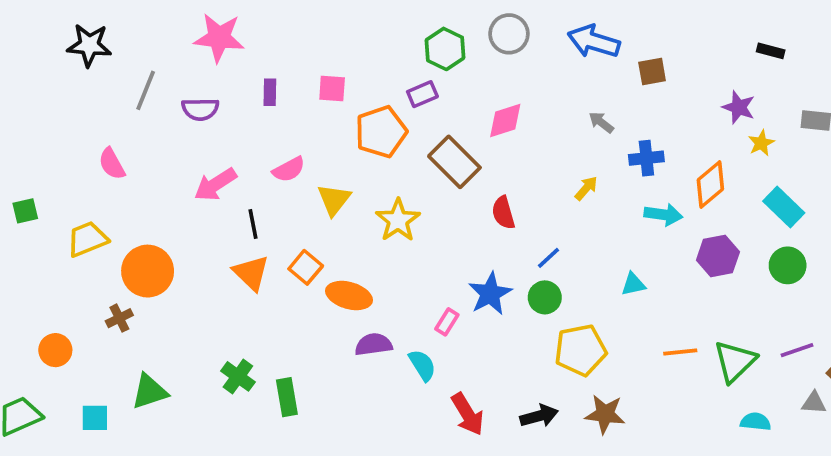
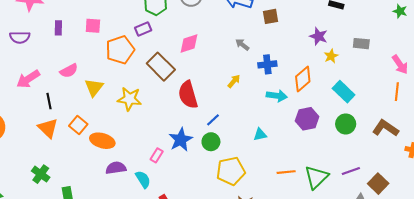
red semicircle: (503, 213) -> (188, 95), size x1.5
yellow star: (398, 220) -> (129, 99), turned -30
green cross: (238, 376) -> (41, 174), moved

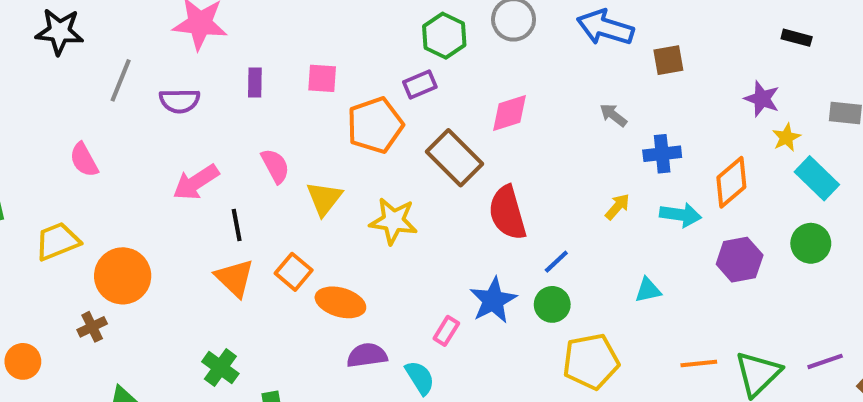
pink semicircle: (69, 71) -> (275, 166), turned -90
yellow arrow: (234, 81) -> (617, 207), moved
cyan rectangle: (344, 92) -> (817, 178), moved
green circle: (346, 124) -> (811, 243), moved

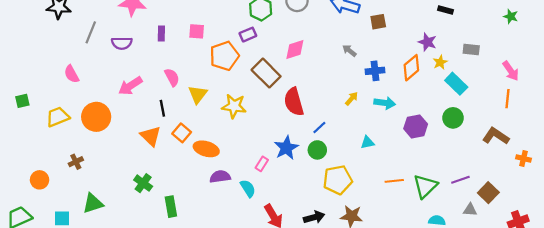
orange diamond: (731, 182) -> (411, 68), moved
black line: (237, 225) -> (162, 108), moved
orange circle: (123, 276) -> (96, 117), moved

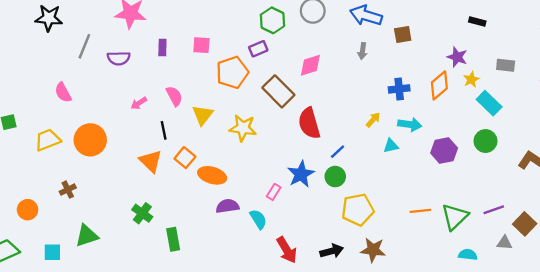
gray arrow: (349, 51) -> (362, 51), moved, turned -120
pink arrow: (130, 86) -> (139, 103), moved, size x0.6
cyan triangle: (368, 142) -> (391, 146), moved

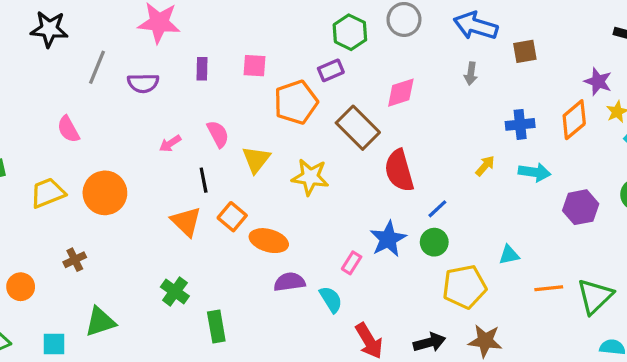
cyan triangle: (391, 146) -> (509, 255), moved

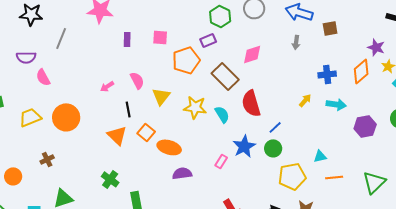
purple semicircle: (143, 83) -> (26, 57), moved
orange line: (549, 288) -> (334, 177), moved
cyan semicircle: (331, 299) -> (222, 114), moved

